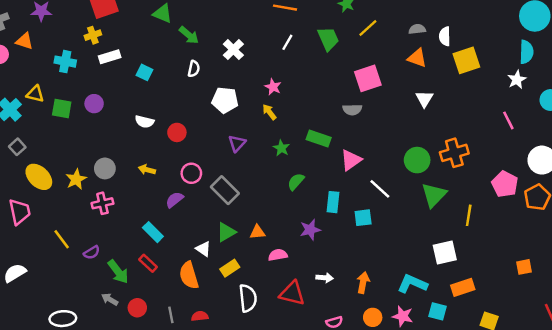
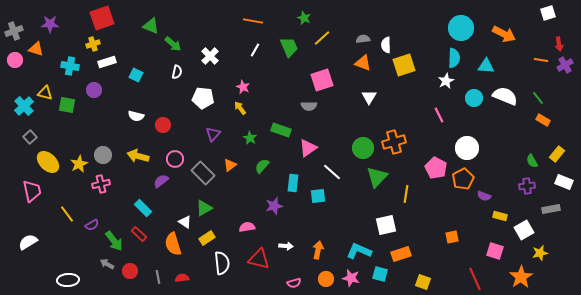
purple circle: (94, 104) -> (94, 90), moved
yellow arrow: (147, 170) -> (138, 156), size x1.5
orange triangle: (257, 232) -> (230, 165), moved, turned -32

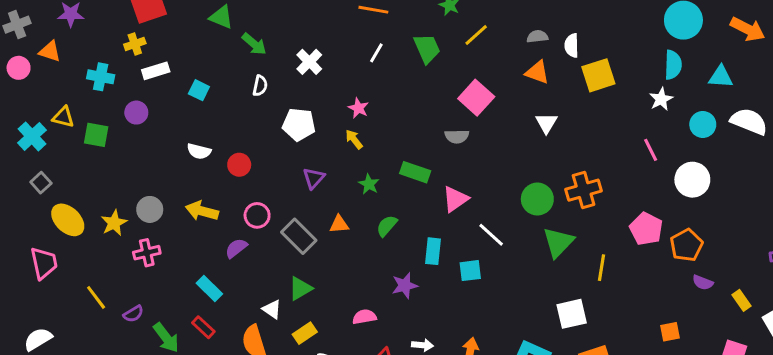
pink square: (322, 80) -> (476, 98), turned -30
white circle: (467, 148) -> (692, 180), moved
orange triangle: (230, 165) -> (339, 224), turned 32
purple semicircle: (484, 196) -> (703, 282), moved
yellow rectangle: (500, 216) -> (742, 300), turned 40

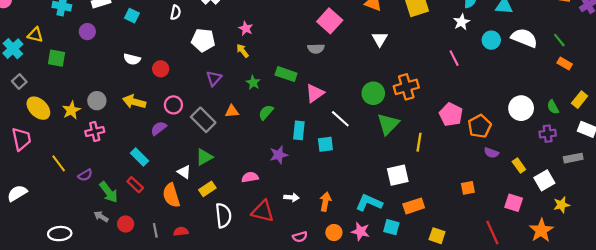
green square: (96, 135) -> (56, 58), moved
white circle: (692, 180) -> (521, 108), moved

